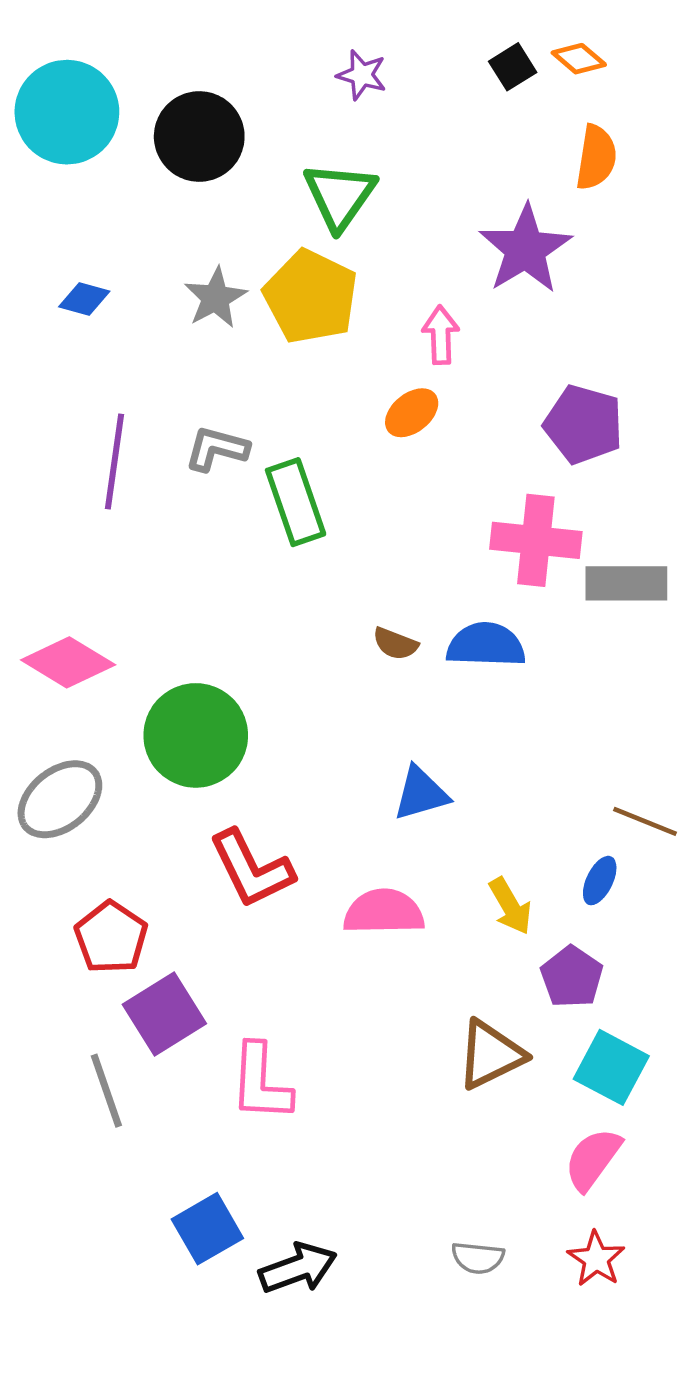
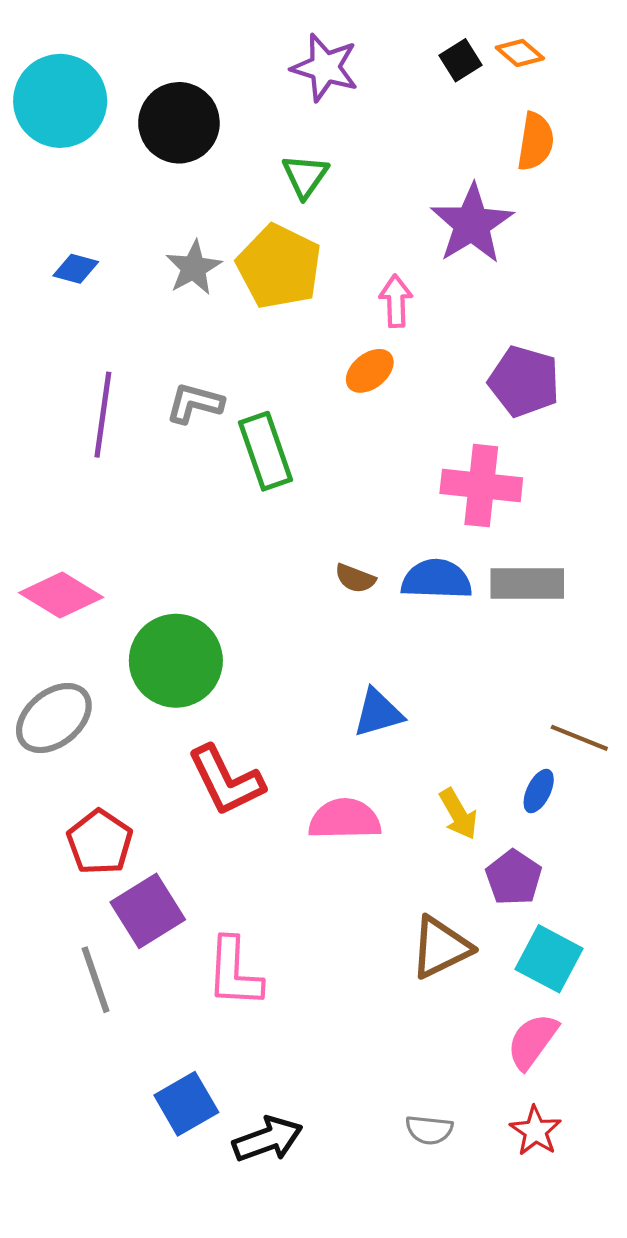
purple star: (362, 75) -> (325, 68), size x1.5
green triangle: (340, 196) -> (305, 176), size x0.7
gray rectangle: (626, 583) -> (527, 584), moved

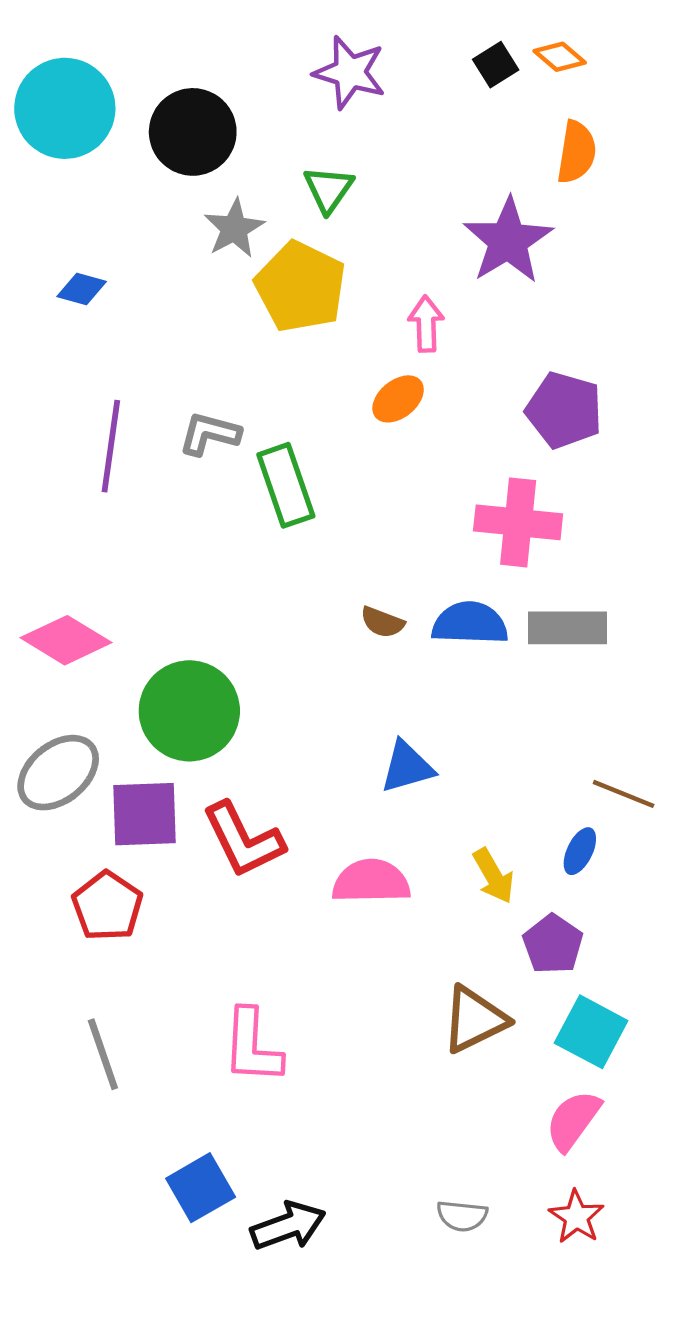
gray star: (194, 268) -> (234, 228), moved
purple square: (148, 911) -> (144, 814), moved, turned 30

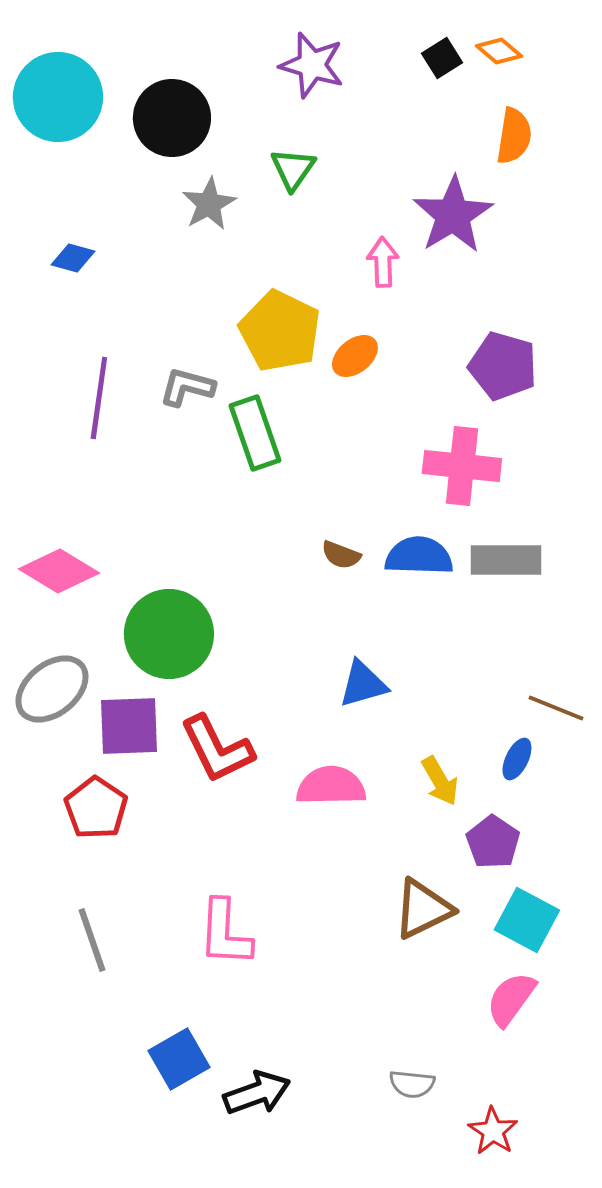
yellow pentagon: (300, 287) -> (280, 331), moved
pink arrow: (426, 324) -> (383, 262), moved
red star: (576, 1217) -> (493, 1131), moved

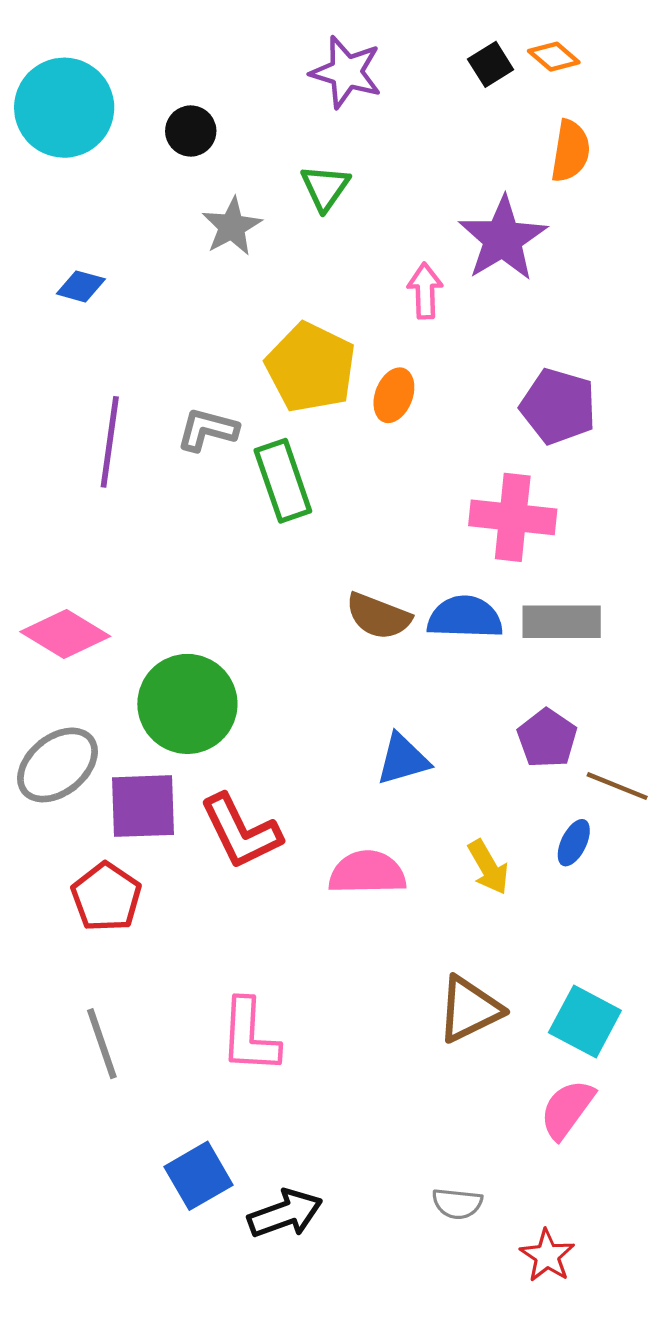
black circle: (172, 118) -> (191, 131), size x0.6
orange ellipse: (355, 356) -> (394, 395), turned -30
brown semicircle: (341, 555) -> (378, 616), size x1.5
purple pentagon: (493, 842) -> (547, 738), moved

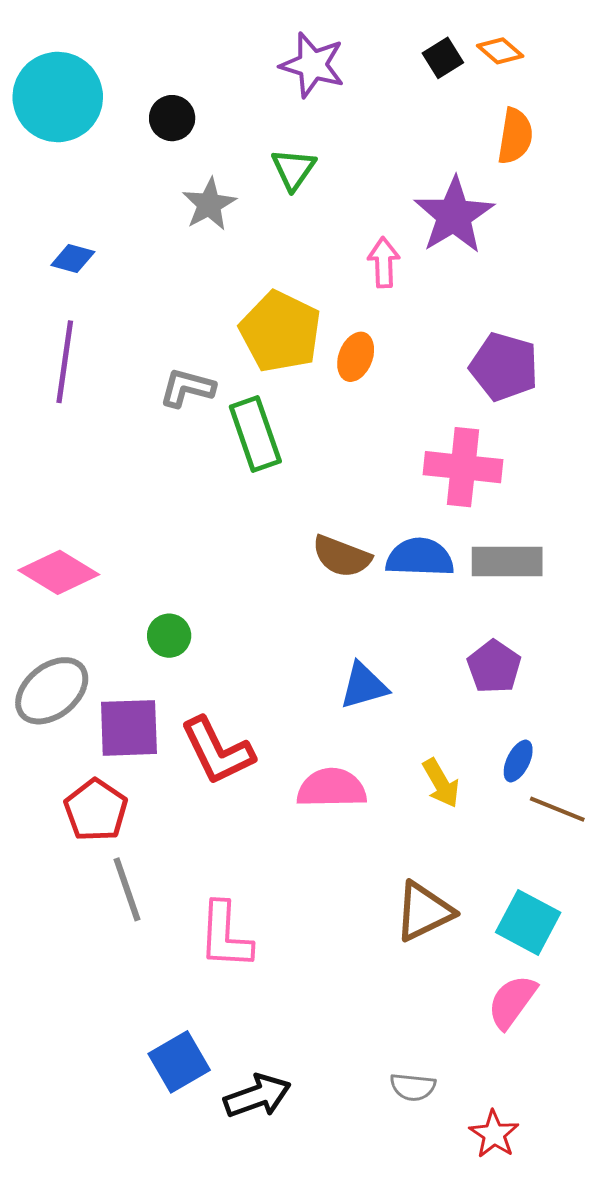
purple line: (110, 442) -> (65, 362), moved
green circle: (187, 704) -> (169, 636), size x0.5
brown line: (617, 786) -> (557, 809), moved
gray line: (102, 1044) -> (127, 889), moved

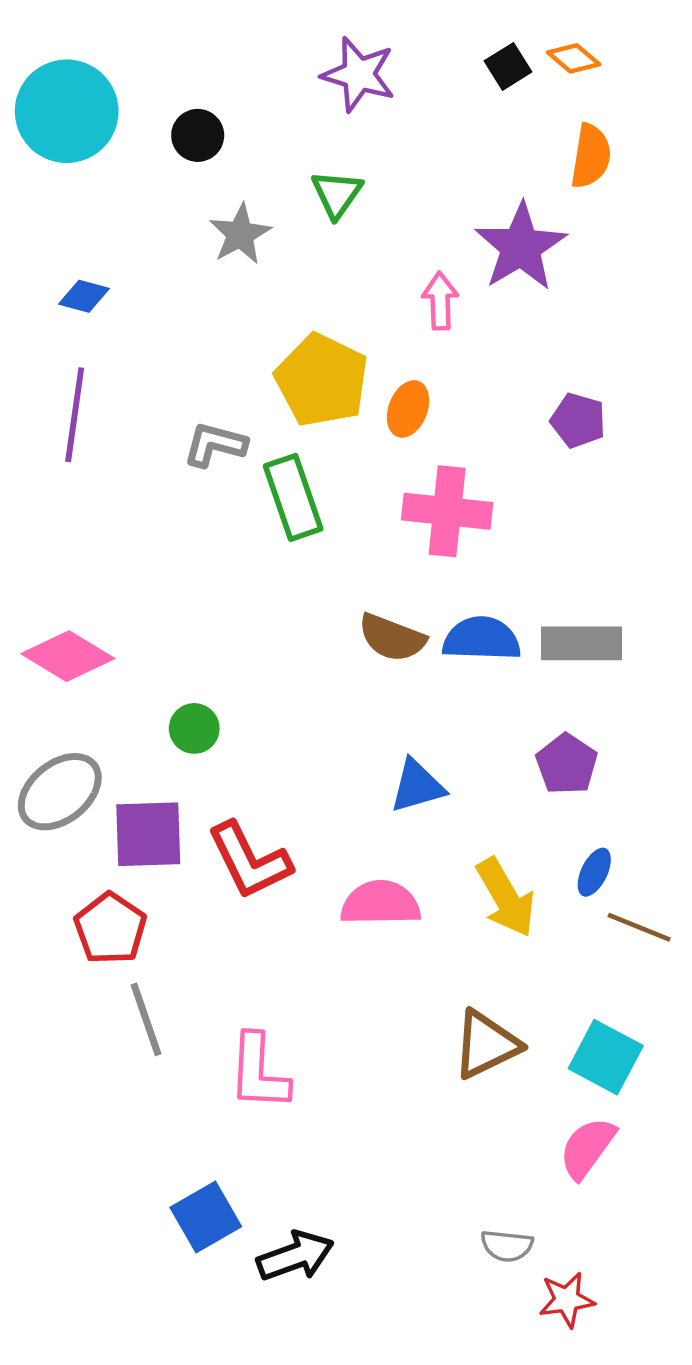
purple pentagon: (504, 367) -> (578, 420), size x0.7
pink cross: (463, 467) -> (447, 511), moved
yellow arrow: (441, 783) -> (506, 897), size x1.4
gray semicircle: (413, 1087) -> (507, 1246), moved
red star: (494, 1134) -> (567, 1300), turned 30

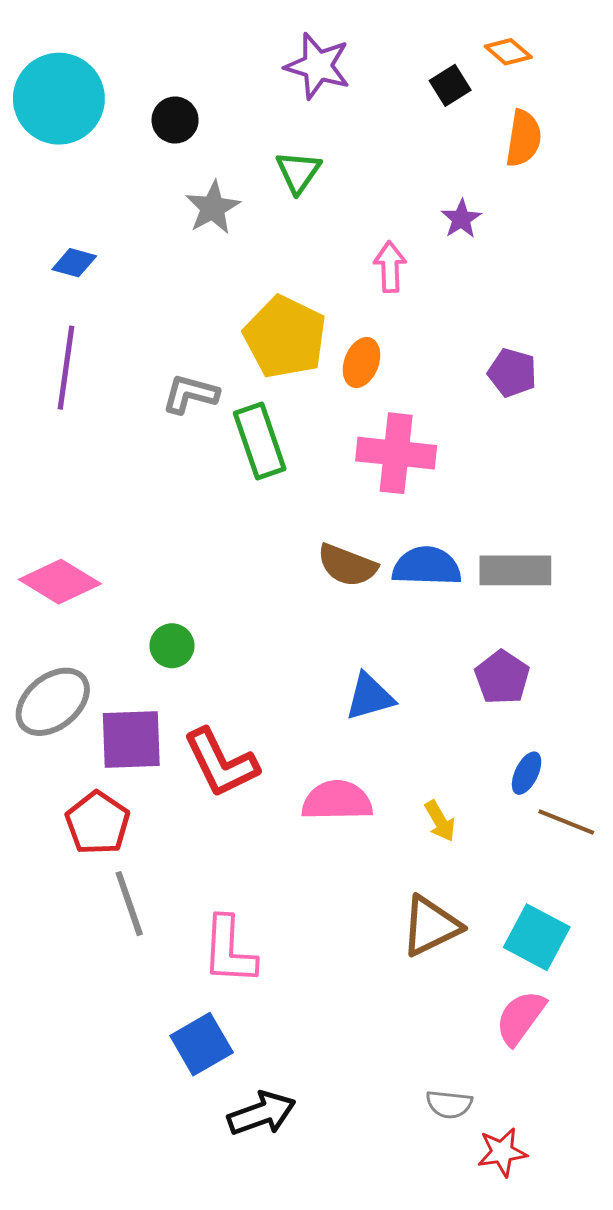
black square: (508, 66) -> (450, 85), moved
purple star: (521, 247) -> (461, 219), size x0.5
yellow arrow: (506, 897) -> (440, 821), moved, size x0.6
blue square: (206, 1217) -> (202, 1044), moved

